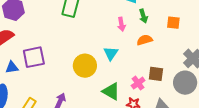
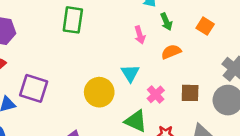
orange square: (173, 23) -> (205, 26), turned 32
purple square: (34, 57) -> (34, 88), turned 35
pink cross: (138, 83) -> (156, 94), moved

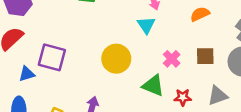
orange semicircle: (171, 52) -> (200, 14), moved
cyan triangle: (130, 73) -> (146, 25), moved

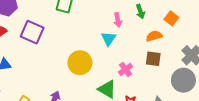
brown square: (205, 56) -> (153, 59), moved
purple square: (52, 57) -> (32, 32), moved

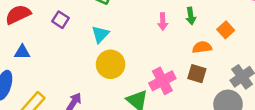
purple square: (32, 32) -> (60, 20), size x0.6
cyan triangle: (109, 39) -> (100, 34), moved
pink cross: (125, 69) -> (162, 81), size x1.5

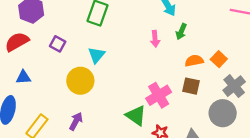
green arrow: (191, 16) -> (181, 32), turned 35
orange square: (226, 30) -> (219, 59), moved
yellow circle: (111, 64) -> (80, 81), moved

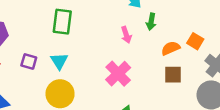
cyan triangle: (96, 55) -> (59, 61), moved
pink cross: (159, 95) -> (118, 74), moved

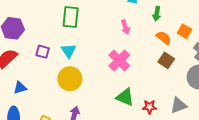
green arrow: (151, 22) -> (157, 14), moved
orange semicircle: (171, 48) -> (164, 38), turned 63
brown square: (173, 75) -> (166, 60), turned 35

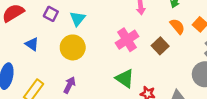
brown square: (166, 60) -> (160, 46), moved
blue triangle: (20, 88) -> (32, 44), moved, turned 40

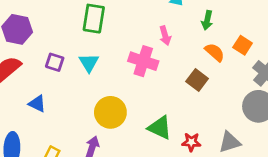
pink cross: (127, 40) -> (143, 61), moved, turned -30
yellow circle: (73, 47) -> (110, 112), moved

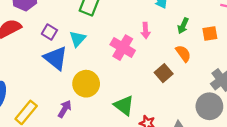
orange square: (243, 45) -> (210, 34), moved, turned 35
blue triangle: (37, 104) -> (56, 58), moved, size x1.6

